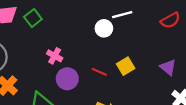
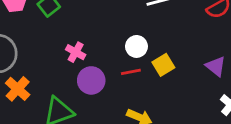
white circle: (104, 28) -> (136, 46), moved
red line: (99, 72) -> (131, 72), turned -35

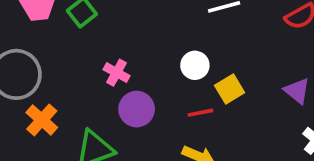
red line: (131, 72) -> (200, 113), moved

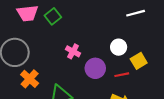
purple circle: (137, 109) -> (95, 68), moved

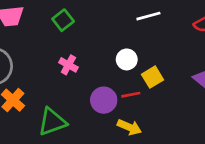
green square: (53, 16) -> (63, 20), moved
purple circle: (95, 68) -> (104, 100), moved

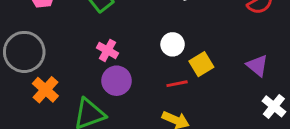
purple circle: (104, 100) -> (117, 81), moved

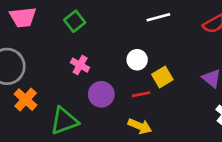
purple circle: (117, 81) -> (101, 94), moved

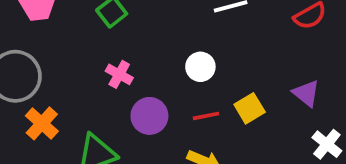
yellow square: (162, 77) -> (250, 108), moved

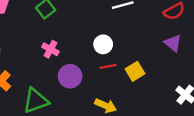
purple triangle: (306, 93) -> (173, 43), moved
red line: (206, 116) -> (108, 66), moved

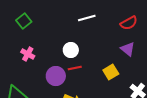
yellow square: (135, 71) -> (111, 72), moved
purple circle: (70, 76) -> (56, 76), moved

